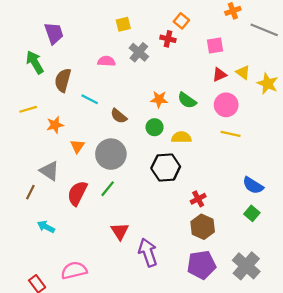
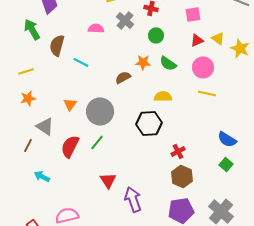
brown semicircle: (119, 116) -> (123, 77), moved, turned 112
orange star: (55, 125) -> (28, 98), moved
green circle: (155, 127) -> (156, 35), moved

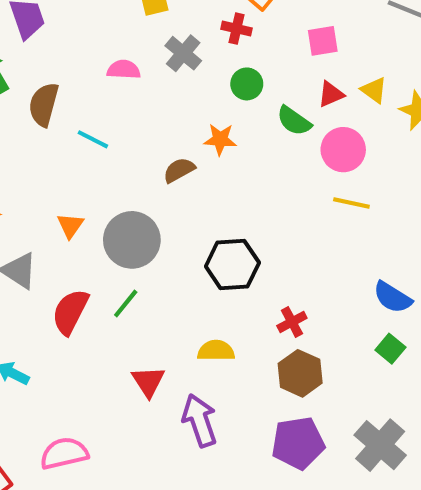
green semicircle: (168, 63) -> (294, 121), moved
yellow semicircle: (163, 96) -> (216, 351), moved

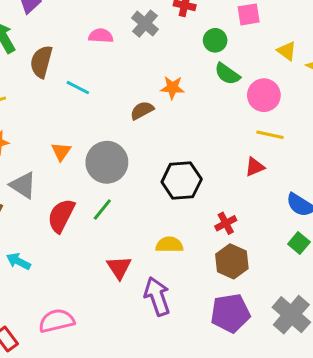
green circle: (247, 84) -> (215, 40), moved
red triangle: (331, 94) -> (255, 167), moved

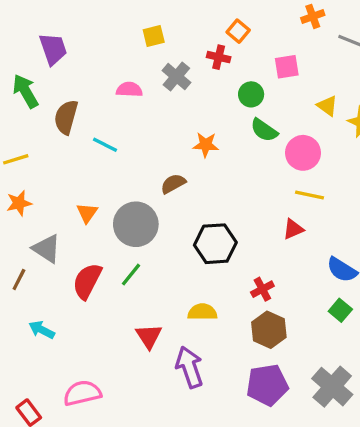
brown semicircle: (142, 110) -> (173, 184), moved

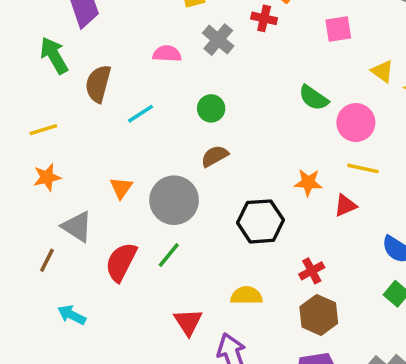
green circle: (251, 94) -> (211, 108), moved
cyan line: (105, 145) -> (141, 114), turned -60
orange star: (206, 145) -> (308, 183), moved

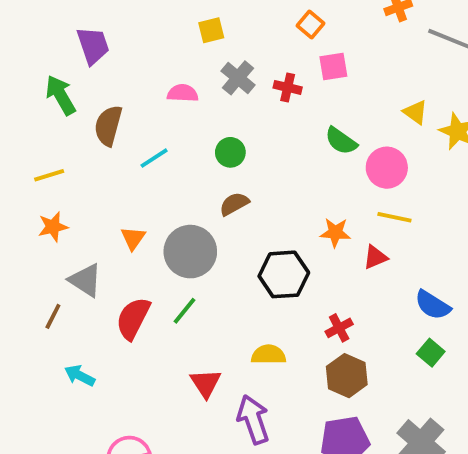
red cross: (264, 18) -> (288, 87), moved
pink square: (338, 29) -> (333, 66), moved

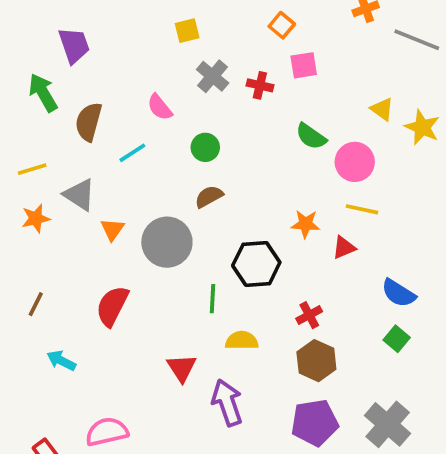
pink semicircle: (183, 93) -> (160, 107), moved, turned -132
gray triangle: (85, 280) -> (79, 195), moved
green line: (185, 311) -> (213, 299), moved, turned -36

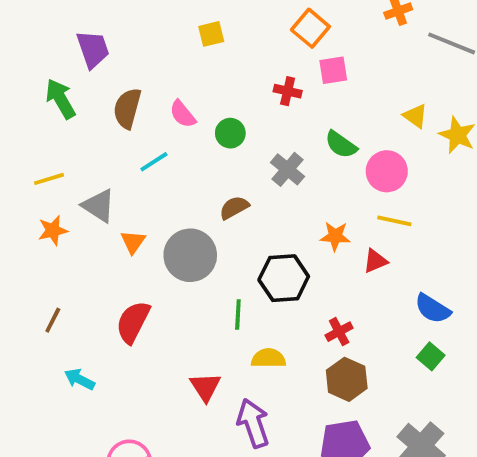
orange square: (282, 25) -> (310, 28), size x1.4
gray cross: (213, 76) -> (288, 169), moved
brown semicircle: (89, 122) -> (127, 108), moved
green circle: (205, 147) -> (230, 133), moved

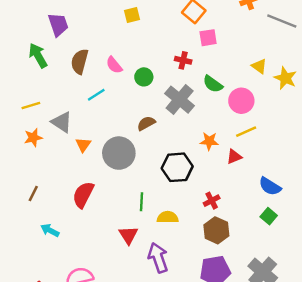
red cross: (288, 91) -> (183, 60), moved
gray cross: (288, 169) -> (180, 100), size x1.4
yellow line: (394, 221) -> (246, 132), turned -36
green line: (238, 314) -> (141, 202), moved

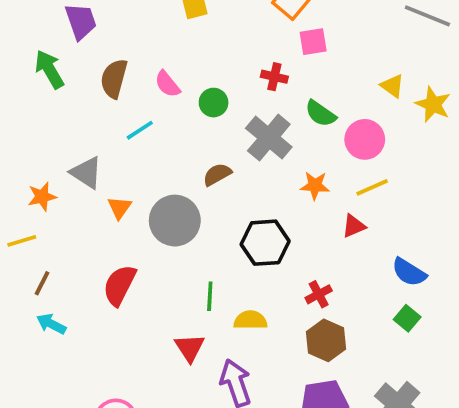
yellow line: (31, 105) -> (22, 241), moved
orange star: (209, 141) -> (315, 186), moved
cyan arrow: (50, 230) -> (51, 324), moved

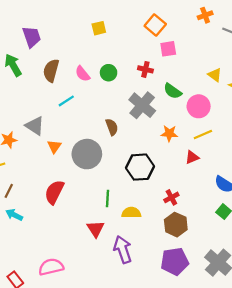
green circle: (214, 103) -> (109, 73), moved
brown semicircle: (217, 174) -> (112, 127), turned 98

